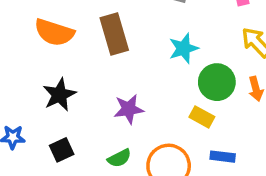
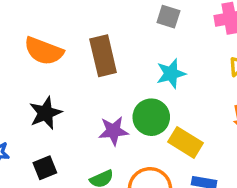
green circle: (217, 82) -> (151, 117), moved
yellow rectangle: (202, 117) -> (186, 142), size x1.4

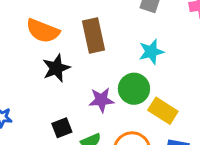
black star: (46, 113) -> (56, 68), moved
black square: (45, 168) -> (62, 128), moved

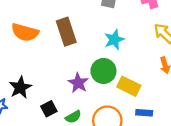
black star: (56, 68) -> (20, 88), moved
purple star: (101, 100) -> (78, 83), turned -30

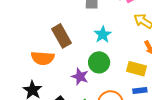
orange semicircle: (25, 32) -> (43, 58), moved
yellow rectangle: (129, 86) -> (136, 69), moved

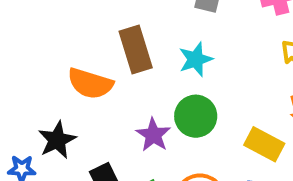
cyan star: (103, 35) -> (196, 59), moved

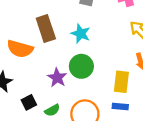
cyan star: (196, 59) -> (81, 34), turned -30
yellow rectangle: (264, 144) -> (121, 82), turned 70

